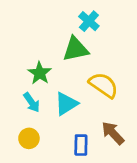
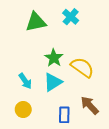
green triangle: (76, 49) -> (36, 22), moved
green star: (40, 73) -> (54, 58), moved

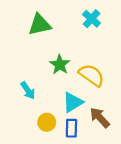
cyan cross: (71, 17) -> (91, 19), moved
cyan triangle: (53, 82) -> (73, 102), moved
yellow circle: (23, 110) -> (47, 122), moved

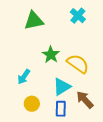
cyan arrow: (28, 90) -> (24, 77), turned 70
yellow circle: (47, 122) -> (32, 104), moved

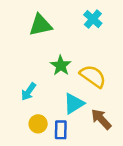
blue rectangle: (61, 109) -> (61, 130), moved

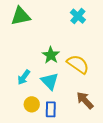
green triangle: (40, 25) -> (21, 16), moved
cyan triangle: (74, 104) -> (50, 81), moved, turned -42

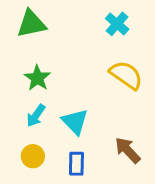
green star: (51, 55) -> (37, 78), moved
yellow semicircle: (78, 64) -> (126, 75), moved
yellow circle: (32, 104) -> (33, 156), moved

